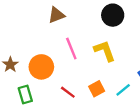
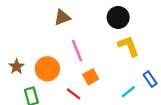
yellow L-shape: (105, 51) -> (128, 46), moved
orange square: (97, 89) -> (91, 77), moved

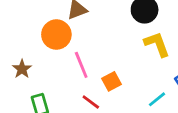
pink line: (77, 51) -> (81, 65), moved
orange circle: (47, 69) -> (56, 35), moved

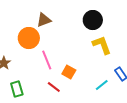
orange square: (111, 81) -> (69, 72), turned -32

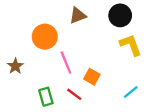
brown triangle: (44, 20) -> (78, 15), moved
green rectangle: (17, 89) -> (46, 97), moved

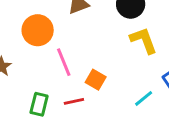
red line: (74, 94) -> (74, 101), turned -49
green rectangle: (46, 97) -> (39, 104), turned 30

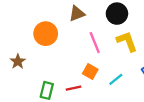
pink line: (64, 62) -> (95, 43), moved
cyan line: (144, 98) -> (116, 79), moved

